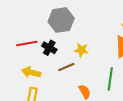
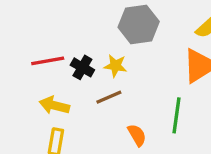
gray hexagon: (61, 20) -> (139, 24), moved
yellow star: (81, 50) -> (115, 66), moved

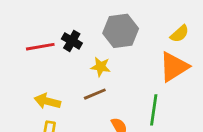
red line: (48, 61) -> (40, 47), moved
black cross: (82, 67) -> (72, 41), moved

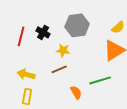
red line: (40, 47) -> (21, 36), turned -66
green line: (154, 110) -> (100, 80), turned 65

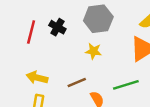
yellow star: (63, 50) -> (94, 51), moved
brown line: (59, 69) -> (77, 82), moved

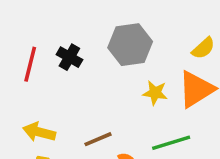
yellow star: (94, 51) -> (155, 93), moved

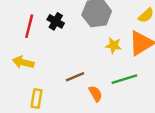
yellow arrow: (39, 132) -> (23, 62), moved

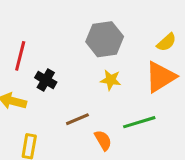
black cross: (56, 21) -> (46, 80), moved
yellow star: (114, 45) -> (111, 80), moved

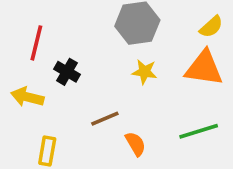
orange triangle: (160, 77) -> (204, 68), turned 40
green line: (139, 122) -> (199, 131), moved

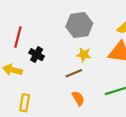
brown line: (105, 119) -> (74, 73), moved

